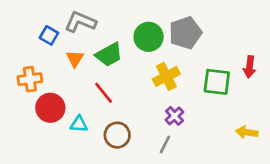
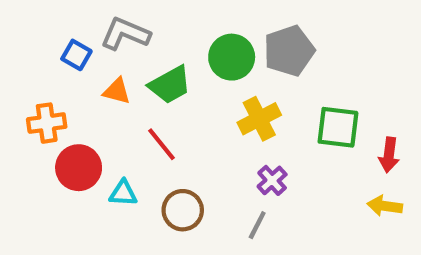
orange triangle: (75, 59) -> (117, 91), turned -48
red arrow: (250, 67) -> (389, 155), moved

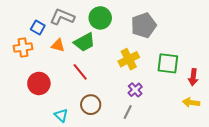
green circle: (232, 57) -> (100, 18), moved
orange cross: (47, 123) -> (23, 48), moved
cyan triangle: (123, 193) -> (61, 115), moved, turned 40

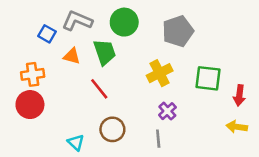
green trapezoid: (84, 42) -> (105, 52), turned -80
orange cross: (23, 48) -> (33, 74), moved
red circle: (39, 83) -> (30, 105), moved
gray line: (128, 112) -> (158, 139), turned -32

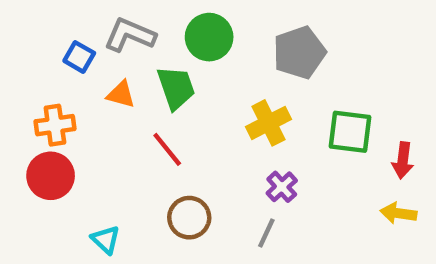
gray line: (158, 139) -> (266, 233), turned 30
cyan triangle: (76, 142) -> (106, 240), moved

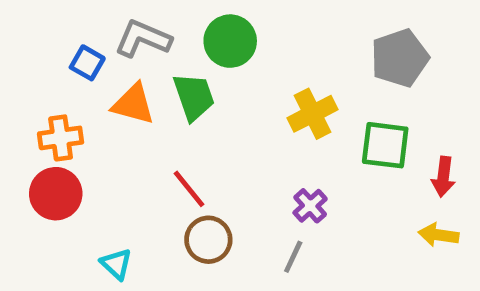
gray pentagon: (299, 52) -> (400, 58), moved
orange triangle: (121, 94) -> (133, 104), size x1.4
yellow cross: (269, 123) -> (313, 114), moved
red line: (167, 149) -> (189, 189), moved

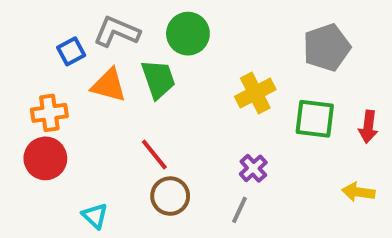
blue square: (87, 63) -> (71, 51), turned 32
red arrow: (443, 177) -> (368, 127), moved

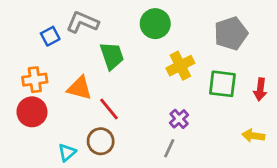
green circle: (188, 34) -> (155, 24), moved
orange triangle: (109, 85) -> (80, 88), moved
brown circle: (170, 196) -> (101, 141), moved
cyan triangle: (95, 216) -> (67, 152), turned 36

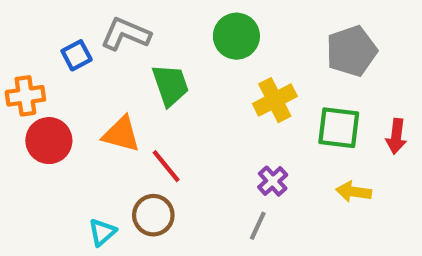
orange cross: (35, 80) -> (25, 96), moved
red circle: (32, 112) -> (49, 141), moved
yellow arrow: (253, 136) -> (354, 192), moved

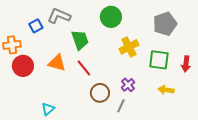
red line: (166, 166) -> (84, 68), moved
brown circle: (153, 215) -> (100, 93), moved

